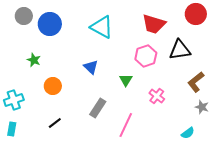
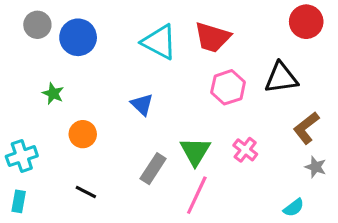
red trapezoid: (154, 24) -> (212, 37), moved
green triangle: (126, 80) -> (195, 151), moved, size x1.5
black line: (55, 123) -> (86, 192), turned 64

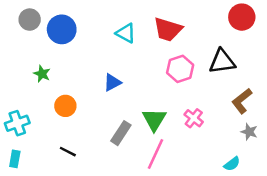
cyan triangle: (159, 42) -> (126, 33), size x0.7
blue triangle: (142, 104) -> (112, 82), turned 48

